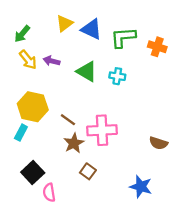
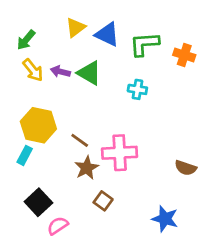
green triangle: (87, 71) -> (89, 73), moved
pink semicircle: (49, 192) -> (58, 226), turned 66

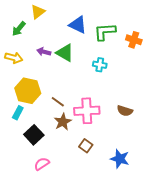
yellow triangle: (76, 27) -> (38, 12), moved
yellow arrow: (33, 70) -> (14, 58), moved, turned -36
brown semicircle: (186, 168) -> (125, 111), moved
brown square: (103, 201) -> (86, 146), moved
black square: (38, 202) -> (34, 135), moved

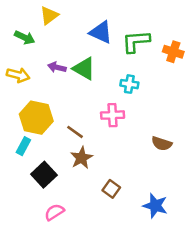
green arrow: (19, 29) -> (25, 38), turned -105
pink cross: (87, 111) -> (113, 115), moved, size x0.7

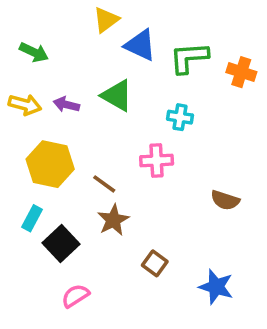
yellow triangle: (49, 16) -> (106, 20), moved
purple arrow: (57, 67) -> (66, 105), moved
cyan rectangle: (23, 146) -> (32, 218), moved

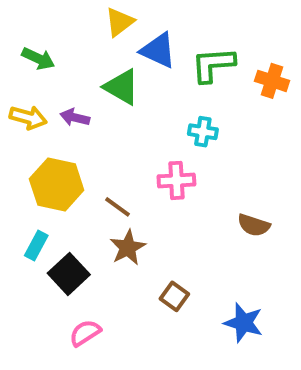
green triangle: (117, 96) -> (122, 87), moved

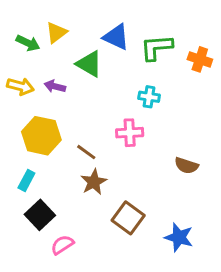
yellow triangle: (120, 22) -> (56, 33), moved
black square: (69, 274) -> (40, 215), moved
brown square: (174, 296) -> (128, 218), size x1.5

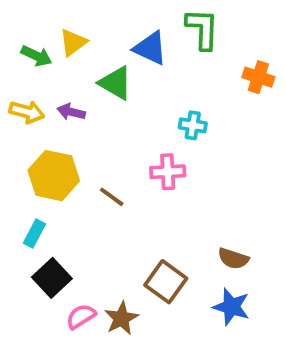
green L-shape: (157, 47) -> (202, 29), moved, turned 96
brown semicircle: (186, 166) -> (233, 259), moved
brown star: (94, 182) -> (121, 318), moved

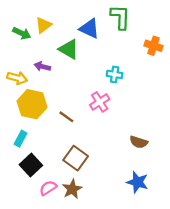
yellow arrow: (27, 112) -> (17, 78), moved
pink cross: (168, 172) -> (100, 102), turned -30
brown semicircle: (233, 259) -> (139, 142), moved
brown square: (166, 282) -> (76, 158), moved

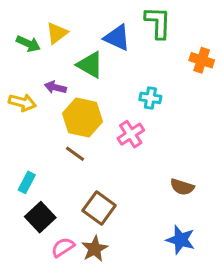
yellow hexagon: (32, 104) -> (83, 118), moved
brown line: (66, 117) -> (75, 154), moved

